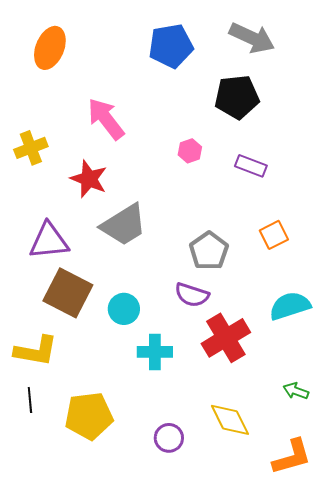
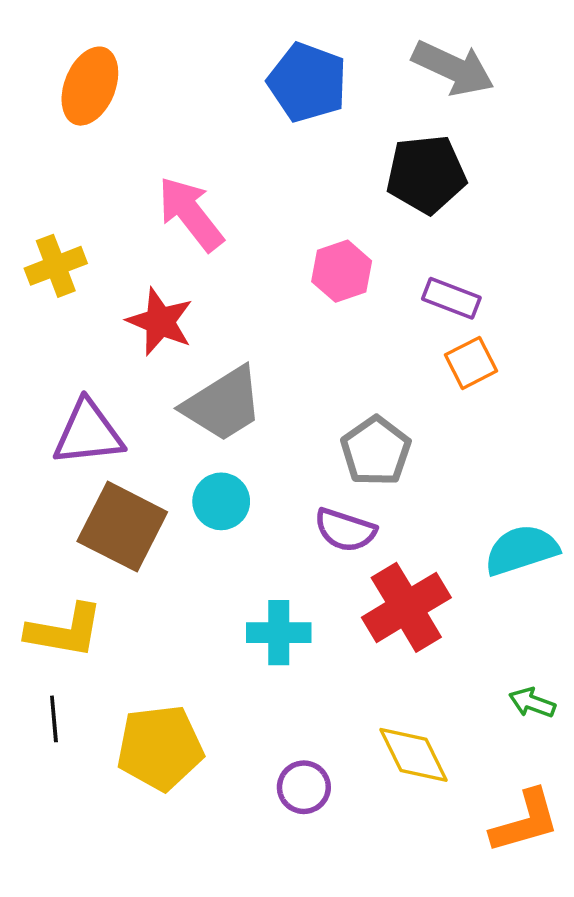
blue pentagon: (171, 46) -> (307, 82), turned 30
pink hexagon: (190, 151) -> (342, 271), size x1.4
orange square: (274, 235) -> (471, 363), moved
cyan circle: (124, 309) -> (221, 501), moved

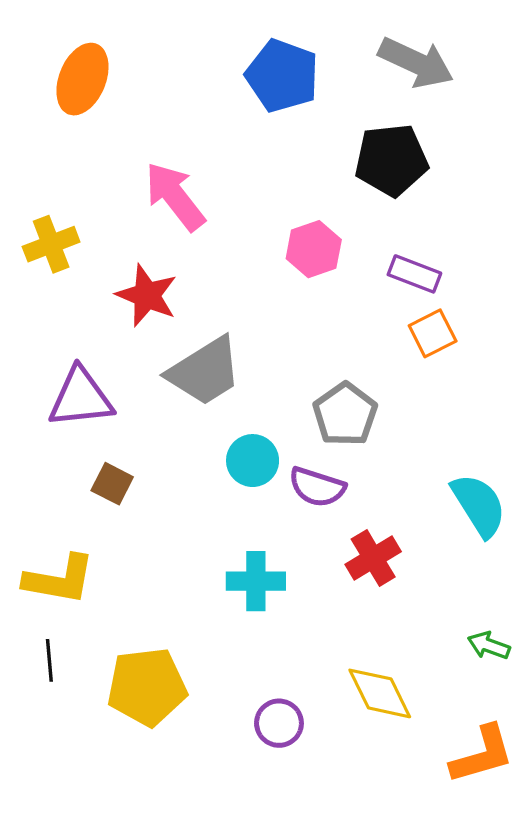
cyan circle: (221, 501) -> (253, 461), moved
brown square: (122, 527) -> (112, 484), size x0.5
cyan semicircle: (521, 550) -> (479, 505), turned 76
red cross: (406, 607) -> (373, 558), size x0.7

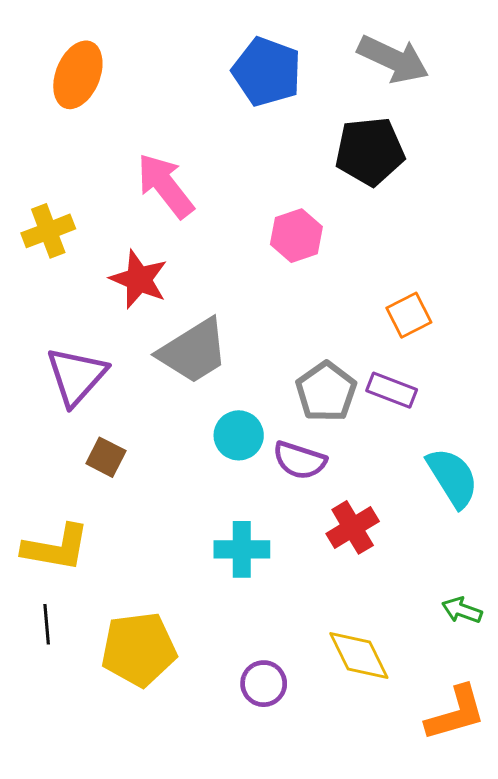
purple rectangle: (414, 274) -> (392, 390), moved
purple triangle: (81, 398) -> (76, 376), turned -42

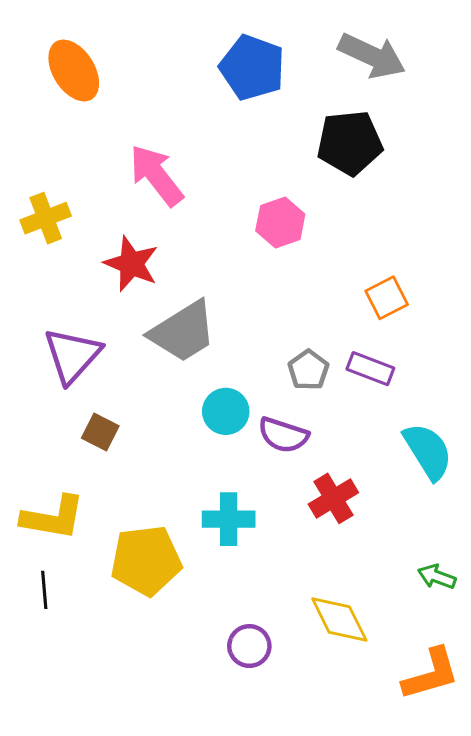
orange ellipse: (78, 75) -> (74, 70), turned -54
gray pentagon: (326, 392) -> (308, 370), size x0.7
yellow pentagon: (139, 649) -> (146, 560), moved

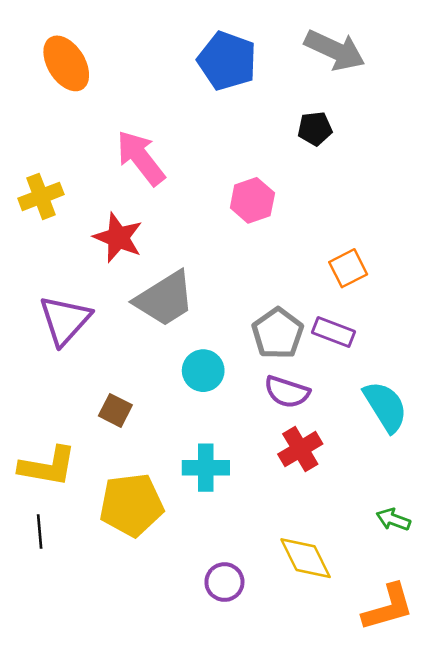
black pentagon: (350, 143) -> (315, 129), size x0.6
gray pentagon: (308, 370) -> (278, 333), size x1.4
brown square: (100, 432) -> (115, 410), moved
purple semicircle: (283, 435) -> (287, 392), moved

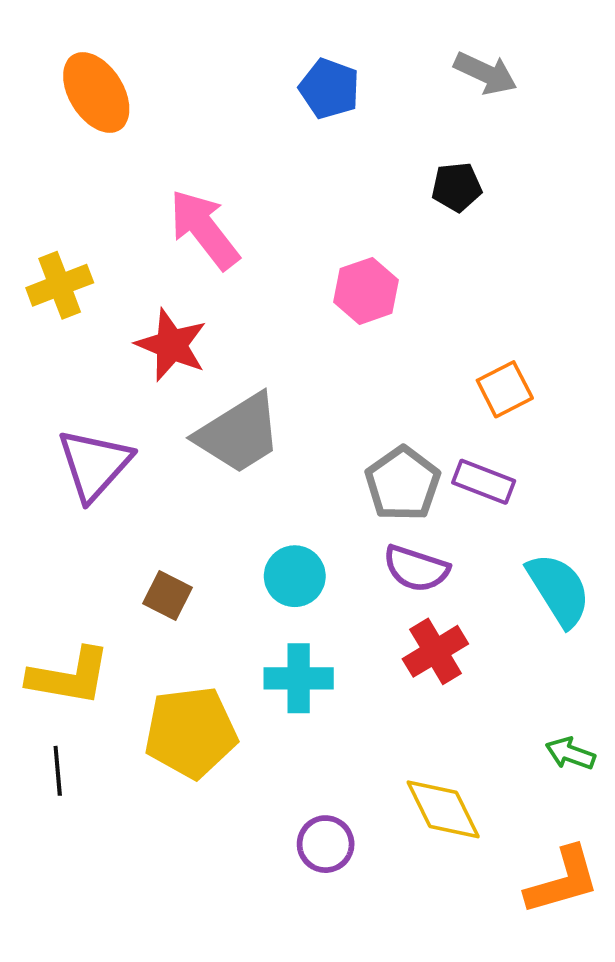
gray arrow: (335, 50) -> (486, 73), size x0.7
blue pentagon: (227, 61) -> (329, 89), size x0.7
cyan circle: (203, 371) -> (295, 576), moved

